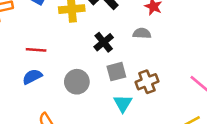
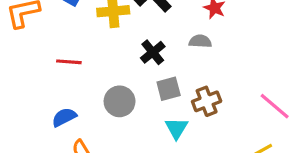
blue semicircle: (32, 77) -> (64, 117), moved

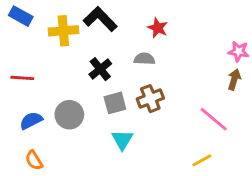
brown cross: (207, 101) -> (150, 99), moved
blue semicircle: (64, 117) -> (31, 121), moved

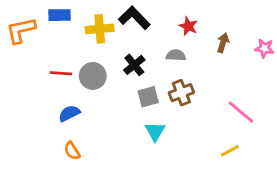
blue rectangle: (21, 16) -> (60, 15), turned -30
brown arrow: (234, 79) -> (223, 43), moved
gray circle: (69, 115) -> (93, 76), moved

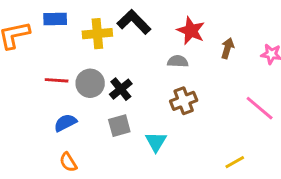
red star: (188, 26) -> (191, 31), size x1.4
black cross: (134, 65) -> (121, 89), moved
gray square: (148, 97) -> (119, 126), moved
pink line: (241, 112) -> (260, 108), moved

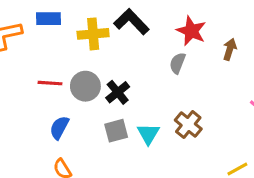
gray semicircle: (178, 61) -> (177, 63), turned -72
brown cross: (184, 101) -> (188, 125), moved, turned -30
blue semicircle: (65, 123) -> (59, 128), turned -35
cyan triangle: (156, 142) -> (148, 134), moved

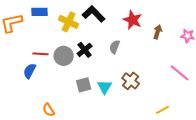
yellow cross: (93, 34) -> (69, 22), turned 30
gray semicircle: (177, 63) -> (115, 47), moved
black cross: (118, 92) -> (85, 50), moved
blue semicircle: (59, 128) -> (30, 71), moved

